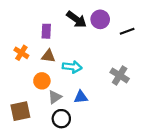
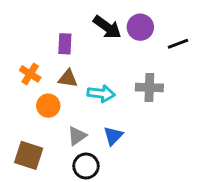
gray cross: (120, 75) -> (149, 88), moved, turned -30
orange circle: (42, 81) -> (48, 106), moved
blue triangle: (81, 97) -> (113, 136), turned -40
brown square: (20, 111) -> (29, 155), turned 30

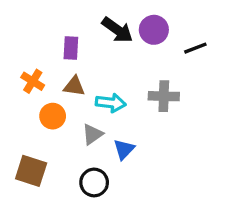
gray triangle: (77, 136) -> (92, 134), moved

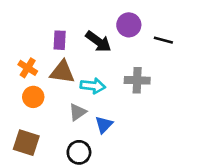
black arrow: (117, 30) -> (98, 42), moved
black line: (195, 48) -> (163, 40), turned 36
brown triangle: (74, 86) -> (62, 72), size x1.4
orange circle: (53, 116) -> (33, 97), moved

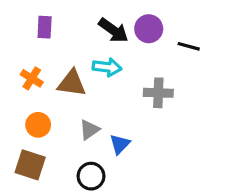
purple rectangle: (60, 40) -> (45, 27), moved
black arrow: (98, 42) -> (113, 30), moved
cyan arrow: (93, 86) -> (107, 67), moved
orange circle: (33, 97) -> (38, 125), moved

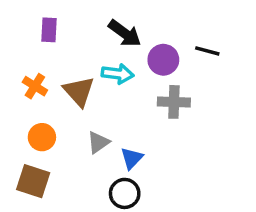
purple circle: (149, 29) -> (163, 60), moved
brown triangle: (72, 83) -> (79, 91), turned 40
black circle: (91, 176) -> (125, 193), moved

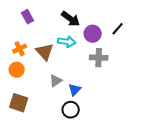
purple rectangle: (49, 30) -> (28, 17), turned -32
black line: (207, 51) -> (118, 29), turned -64
orange cross: (35, 86) -> (20, 49), turned 32
orange circle: (42, 137) -> (17, 70), moved

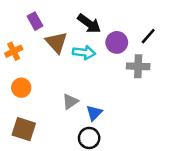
orange cross: (20, 49) -> (14, 51), moved
brown triangle: (45, 52) -> (56, 42), moved
gray cross: (99, 58) -> (138, 66), moved

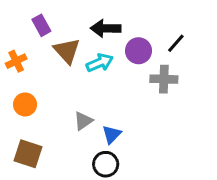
black arrow: (89, 24) -> (106, 28), turned 145
cyan arrow: (84, 52) -> (100, 63), turned -30

